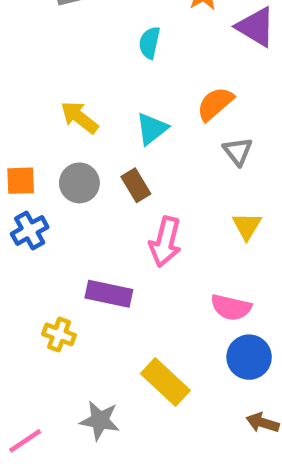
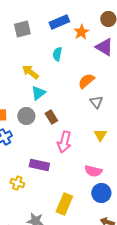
yellow arrow: (79, 117) -> (30, 72), moved
cyan triangle: (152, 129) -> (38, 93), moved
yellow rectangle: (165, 382) -> (64, 204), turned 70

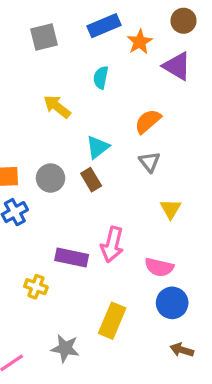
cyan triangle: (38, 93) -> (98, 147), moved
gray triangle: (96, 102) -> (149, 162), moved
pink arrow: (64, 142) -> (112, 245), moved

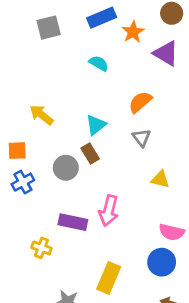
cyan semicircle: (101, 77) -> (99, 63), turned 108
yellow arrow: (57, 107) -> (41, 115), moved
gray circle: (51, 178) -> (66, 168), moved
yellow triangle: (171, 209) -> (160, 179), turned -48
pink semicircle: (159, 267) -> (172, 232), moved

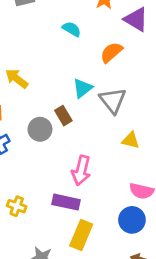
orange semicircle: (140, 102) -> (111, 52), moved
cyan triangle: (96, 125) -> (83, 88), moved
gray triangle: (142, 138) -> (113, 100), size x1.5
purple rectangle: (73, 222) -> (66, 202), moved

